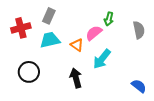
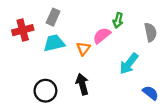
orange triangle: (77, 45) -> (83, 48), turned 32
cyan arrow: (102, 59) -> (129, 64), moved
black circle: (29, 72) -> (45, 91), moved

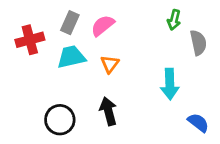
green arrow: (118, 20) -> (174, 20), moved
pink semicircle: (102, 35) -> (103, 26), moved
cyan arrow: (129, 64) -> (170, 84), turned -40

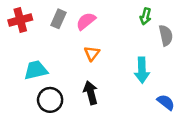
red cross: (30, 40) -> (20, 20), moved
cyan trapezoid: (71, 57) -> (36, 70), moved

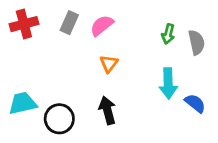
green arrow: (146, 16) -> (168, 34), moved
cyan trapezoid: (36, 70) -> (23, 103), moved
blue semicircle: (166, 102) -> (195, 103), moved

